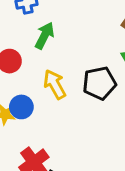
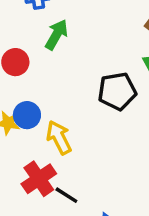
yellow arrow: (55, 84) -> (59, 138), moved

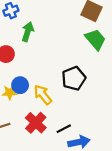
black pentagon: (117, 91) -> (74, 78), moved
black line: (66, 195) -> (64, 129), moved, turned -48

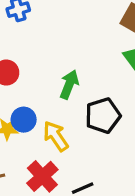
green arrow: (28, 32) -> (69, 85), moved

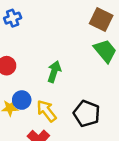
black pentagon: (103, 116) -> (87, 114), moved, turned -30

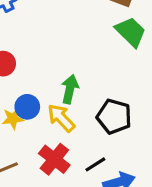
green arrow: (54, 72) -> (70, 89), moved

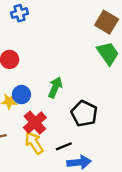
yellow arrow: (61, 118) -> (34, 143), moved
red cross: (54, 159) -> (35, 123), moved

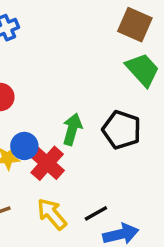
black pentagon: (84, 113) -> (122, 130), moved
red cross: (35, 123) -> (47, 163), moved

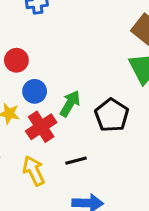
blue circle: (24, 146) -> (35, 91), moved
black line: (96, 213) -> (76, 161), moved

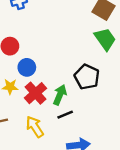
green arrow: (70, 104) -> (60, 95), moved

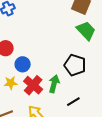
black line: (65, 115) -> (73, 102), moved

